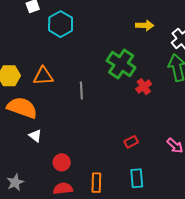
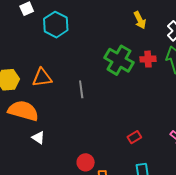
yellow arrow: (145, 25) -> (140, 20), turned 66
red cross: (144, 87) -> (148, 59), moved, turned 35
red circle: (62, 162) -> (86, 162), moved

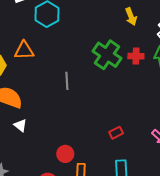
orange triangle: (42, 78) -> (24, 50), moved

